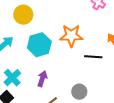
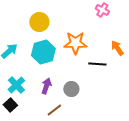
yellow circle: (23, 15) -> (39, 22), moved
gray circle: (79, 92) -> (71, 89), moved

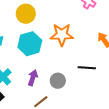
black line: (97, 64) -> (87, 68), moved

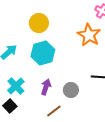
orange star: (62, 35) -> (89, 35), moved, turned 30

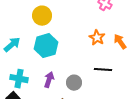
orange star: (89, 35) -> (97, 38), moved, size x0.7
cyan cross: (16, 86) -> (19, 79), turned -36

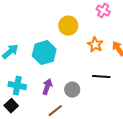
yellow circle: (42, 16) -> (68, 26), moved

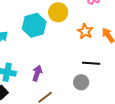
cyan hexagon: (44, 53) -> (34, 25), moved
gray circle: (72, 90) -> (81, 82), moved

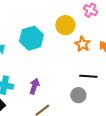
yellow circle: (58, 12) -> (65, 25), moved

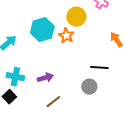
orange star: (82, 44) -> (66, 36), moved
purple arrow: (34, 86) -> (45, 78), turned 56

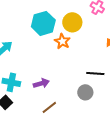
cyan hexagon: (42, 30) -> (43, 23), moved

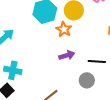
purple arrow: (41, 83) -> (67, 55), moved

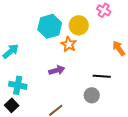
purple arrow: (67, 55) -> (57, 70), moved

